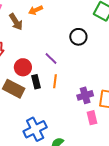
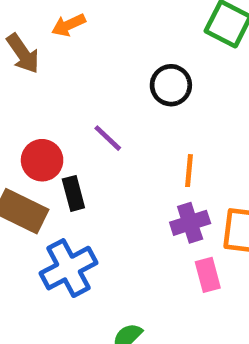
orange line: (55, 81) -> (189, 171), moved
blue cross: (35, 129) -> (68, 268), moved

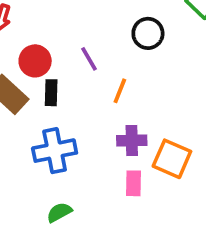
orange line: (189, 171) -> (120, 91), moved
blue cross: (68, 268) -> (55, 151), moved

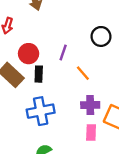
purple line: (89, 59) -> (63, 53), turned 49
orange line: (120, 91) -> (83, 73), turned -63

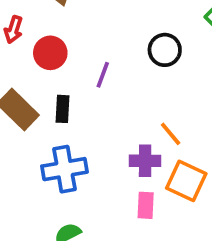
red circle: (29, 54) -> (50, 53), moved
orange line: (83, 73) -> (171, 134), moved

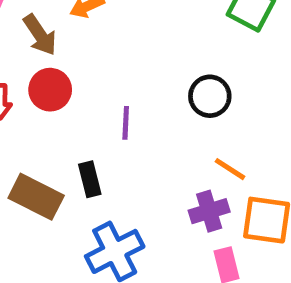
black circle: (165, 50) -> (210, 96), moved
red circle: (50, 53) -> (50, 90), moved

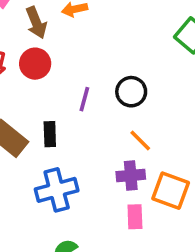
black circle: (210, 96) -> (131, 92), moved
orange line: (230, 169) -> (140, 140), moved

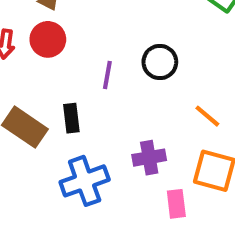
orange line: (140, 140) -> (207, 116), moved
purple cross: (131, 175) -> (149, 158), moved

